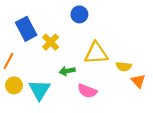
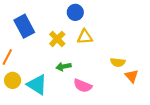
yellow cross: (51, 42) -> (57, 39), moved
yellow triangle: (96, 53) -> (85, 37), moved, size x0.7
cyan triangle: (39, 90) -> (37, 85), turned -30

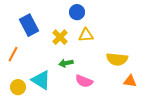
yellow semicircle: (118, 62) -> (117, 59), size x1.5
orange triangle: (132, 76) -> (130, 81), moved, turned -40
yellow circle: (13, 80) -> (18, 87), moved

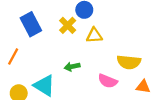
yellow cross: (60, 37) -> (68, 25), moved
pink semicircle: (84, 81) -> (108, 81), moved

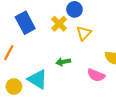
yellow triangle: (94, 35) -> (84, 33), turned -42

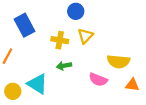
yellow cross: (59, 24) -> (60, 40), moved, turned -35

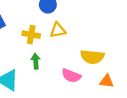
yellow triangle: (85, 36) -> (58, 30), turned 35
green arrow: (64, 66) -> (36, 61), turned 96

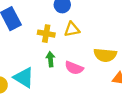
pink semicircle: (71, 76) -> (74, 68), moved

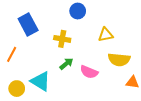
yellow triangle: (72, 29) -> (106, 35), moved
green arrow: (50, 59) -> (66, 64), turned 56

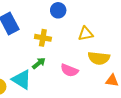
green arrow: (66, 64) -> (39, 63), moved

